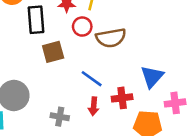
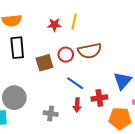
black rectangle: (36, 20) -> (17, 48), moved
red circle: (82, 27) -> (66, 55), moved

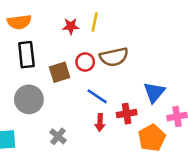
gray circle: (14, 98) -> (29, 99), moved
gray cross: (51, 114) -> (58, 136), moved, turned 32
orange pentagon: (120, 118) -> (152, 138), turned -30

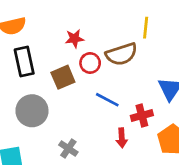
yellow line: (95, 22) -> (146, 28), moved
red star: (71, 26) -> (75, 39), moved
red arrow: (100, 123) -> (122, 138), moved

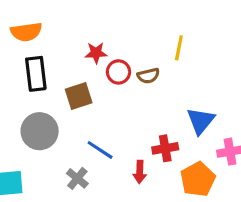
brown semicircle: (121, 54) -> (148, 76), size x0.6
red circle: (90, 63) -> (118, 72), moved
blue line: (107, 100) -> (100, 150), moved

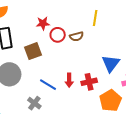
red arrow: (140, 172) -> (69, 80), moved

